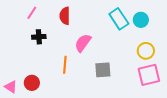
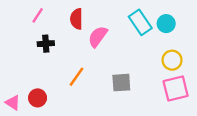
pink semicircle: (83, 43) -> (98, 37), moved
orange line: (65, 65) -> (76, 77), turned 30

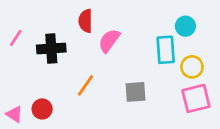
pink line: (38, 15) -> (16, 38), moved
cyan rectangle: (140, 22) -> (166, 50), moved, turned 30
black cross: (46, 44) -> (51, 48), size x1.5

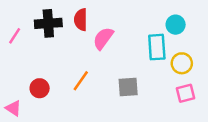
black cross: (51, 48) -> (48, 23), moved
pink square: (196, 98) -> (186, 93), size x0.7
red circle: (42, 109) -> (40, 88), moved

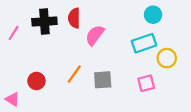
cyan circle: (176, 25) -> (153, 15), moved
cyan rectangle: (157, 47) -> (144, 43), turned 75
gray square: (128, 87) -> (103, 80), moved
pink square: (186, 93) -> (146, 83), moved

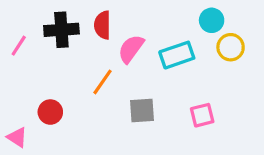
cyan rectangle: (144, 43) -> (177, 55), moved
yellow circle: (167, 58) -> (231, 47), moved
orange line: (74, 74) -> (102, 82), moved

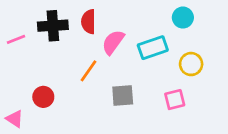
pink line: (19, 46) -> (16, 39), turned 36
yellow circle: (231, 47) -> (191, 64), moved

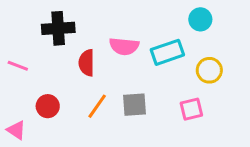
red semicircle: (88, 22) -> (87, 63), moved
pink line: (16, 39) -> (18, 66), moved, turned 42
pink semicircle: (113, 42) -> (124, 46), turned -120
orange line: (88, 71) -> (97, 106), moved

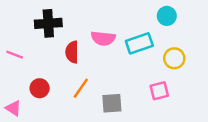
gray square: (134, 105) -> (112, 103), moved

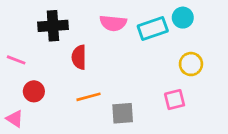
pink semicircle: (103, 38) -> (113, 23), moved
cyan rectangle: (139, 43) -> (153, 29), moved
red circle: (40, 88) -> (34, 91), moved
orange line: (81, 88) -> (89, 97), turned 40

